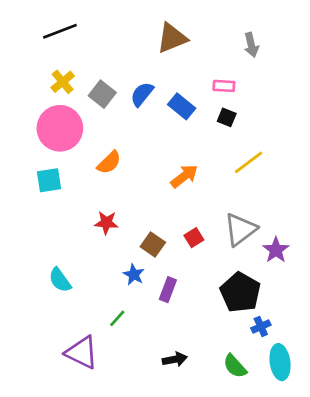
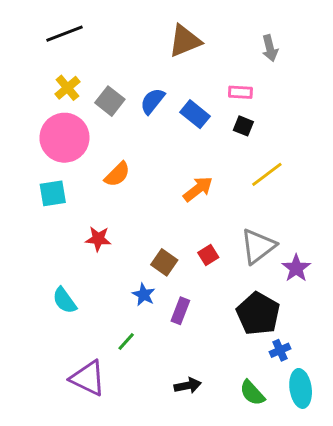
red star: (106, 223) -> (98, 239), moved

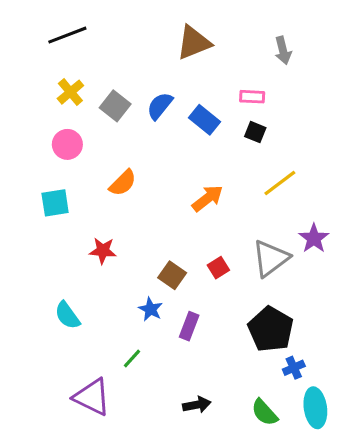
pink circle: (64, 138) -> (67, 144), size x0.6
purple star: (296, 268) -> (314, 238), moved

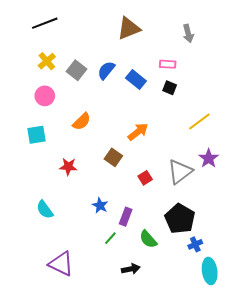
yellow line: (280, 183) -> (199, 122), moved
brown square: (172, 275) -> (113, 157), moved
green line: (132, 358) -> (110, 238), moved
green semicircle: (265, 412) -> (148, 239), moved

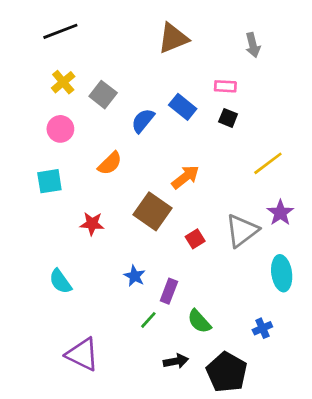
blue semicircle: (106, 70) -> (143, 121), moved
brown square: (113, 157) -> (152, 211), size x1.5
black pentagon: (180, 219) -> (227, 372), moved
cyan ellipse: (210, 271) -> (282, 273), moved

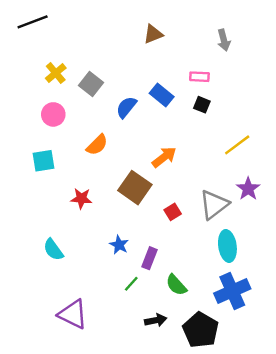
black line: (60, 31) -> (33, 22), moved
brown triangle: (173, 38) -> (153, 34), size x0.7
cyan ellipse: (282, 273) -> (227, 246), moved
blue cross: (262, 328) -> (232, 291), size x2.0

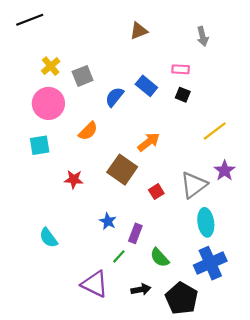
gray square: (91, 84) -> (83, 76), turned 30
pink circle: (53, 114) -> (48, 103), size x1.5
cyan semicircle: (53, 250) -> (48, 238), moved
purple triangle: (73, 314) -> (95, 284), moved

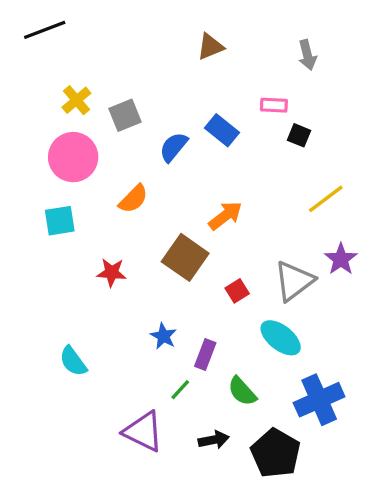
black square: (183, 95) -> (299, 135), moved
cyan ellipse: (206, 222) -> (281, 338), moved, turned -44

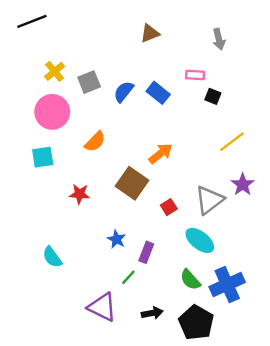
blue semicircle: (174, 147) -> (124, 92), moved
green semicircle: (242, 391) -> (190, 280), moved

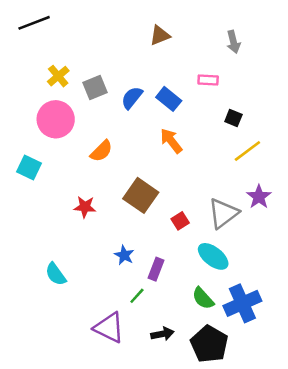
black square: (213, 96) -> (233, 118), moved
orange arrow: (161, 154) -> (171, 141), moved, turned -90
cyan square: (43, 157) -> (29, 168), moved, turned 35

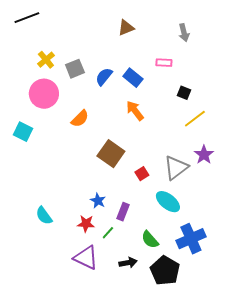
red star: (85, 207) -> (86, 224), moved
green semicircle: (203, 298) -> (150, 240), moved

